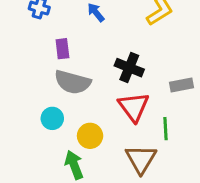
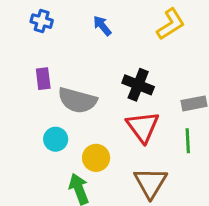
purple rectangle: (62, 49) -> (43, 79), moved
green line: (166, 129) -> (188, 141), moved

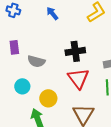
black cross: (138, 85) -> (75, 51), turned -30
gray semicircle: (77, 100) -> (36, 61), size x0.7

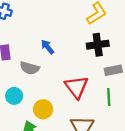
blue arrow: (52, 13) -> (48, 47), moved
black cross: (75, 51) -> (98, 45), moved

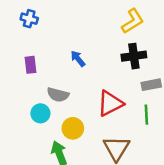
gray semicircle: (30, 68) -> (58, 95), moved
red triangle: (77, 87) -> (110, 103), turned 40

